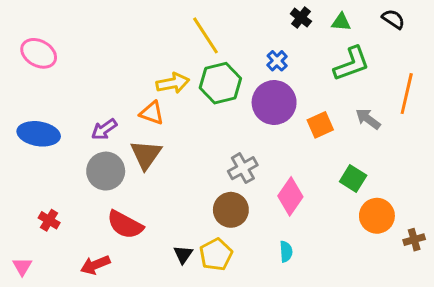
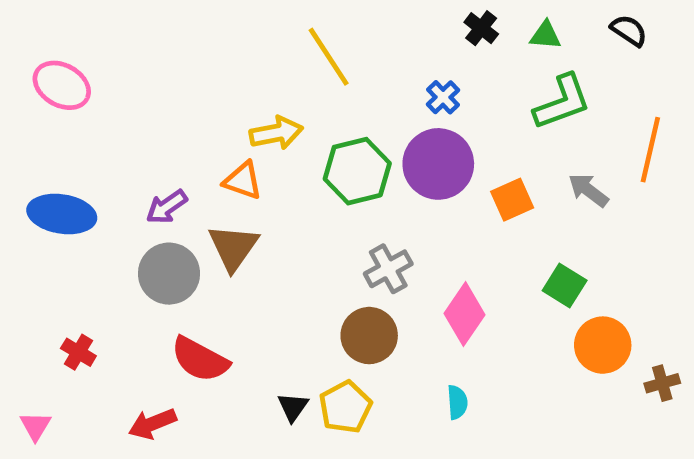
green hexagon: (220, 83) -> (357, 171), moved

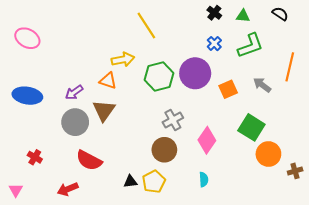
blue cross: (443, 97) -> (214, 44), moved
green square: (565, 285) -> (251, 127), size x1.4
black triangle: (293, 407) -> (130, 182), turned 48

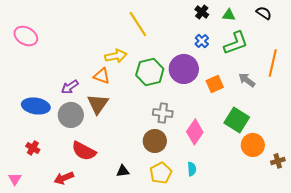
blue ellipse: (27, 96) -> (36, 106), moved
gray cross: (173, 120) -> (163, 113), turned 36
yellow pentagon: (154, 182) -> (161, 173), moved

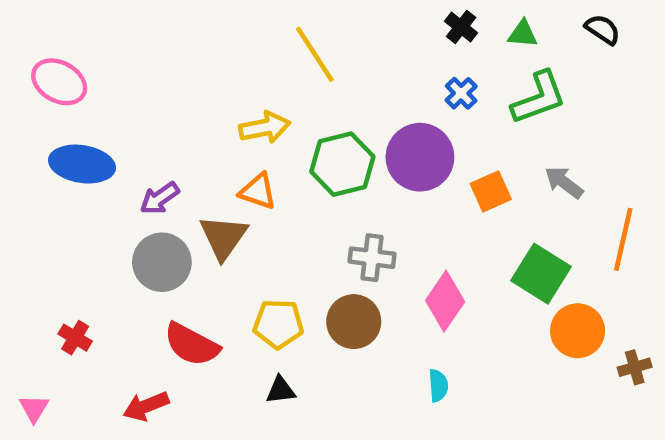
orange line: (273, 63) -> (623, 239), moved
orange triangle: (102, 76) -> (258, 191), moved
blue ellipse: (36, 106) -> (82, 164), moved
yellow pentagon: (161, 173) -> (278, 324), moved, turned 30

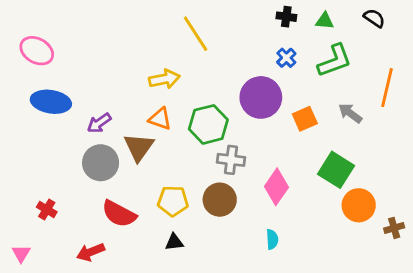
black cross: (461, 27) -> (286, 17), turned -30
green hexagon: (342, 164) -> (208, 124), moved
orange line: (623, 239) -> (387, 88), moved

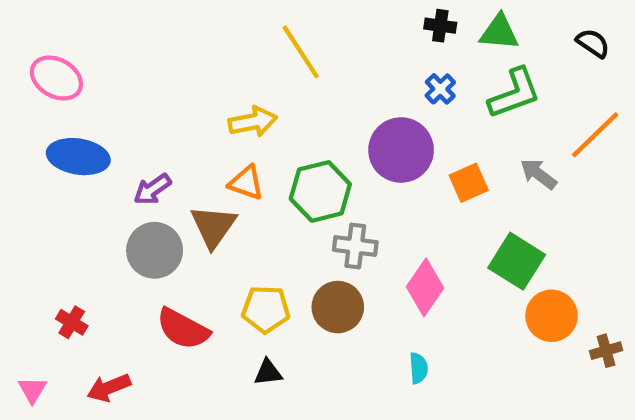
black semicircle: (374, 18) -> (593, 43), moved
green triangle: (325, 21) -> (499, 32), size x1.4
orange line: (387, 88) -> (595, 135), turned 33
red arrow: (91, 252) -> (109, 388), moved

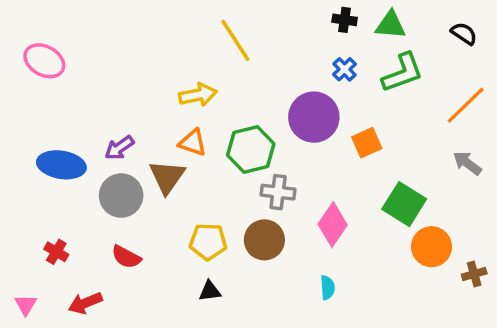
blue ellipse: (78, 157) -> (61, 165), moved
gray arrow: (538, 174) -> (467, 163), moved
red semicircle: (183, 329) -> (126, 257), moved, size x0.7

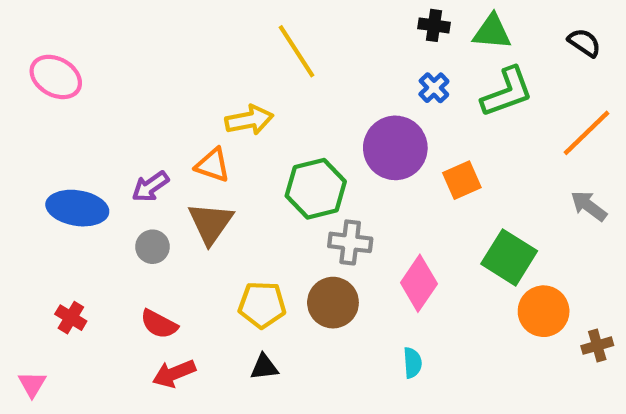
orange triangle: (193, 143) -> (213, 165), moved
gray circle: (121, 196) -> (152, 247), size x0.6
red arrow: (85, 303) -> (174, 373), moved

